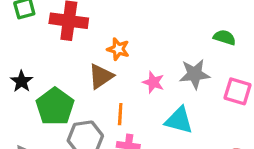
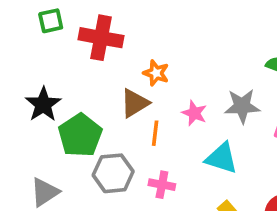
black star: (22, 81) -> (43, 104), size x1.4
orange line: (120, 114) -> (155, 133), moved

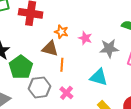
brown triangle: (135, 103) -> (50, 49), turned 48
pink star: (194, 113) -> (85, 38), moved
pink cross: (162, 185) -> (66, 93), turned 32

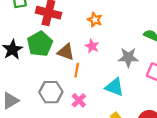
orange star: (61, 32) -> (95, 20), moved
pink star: (85, 38) -> (92, 46), moved
green pentagon: (21, 67) -> (40, 44), moved

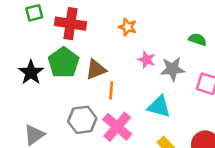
pink star: (92, 46) -> (147, 60), moved
brown triangle: (66, 52) -> (96, 69), turned -36
pink cross: (79, 100) -> (117, 127), size x1.6

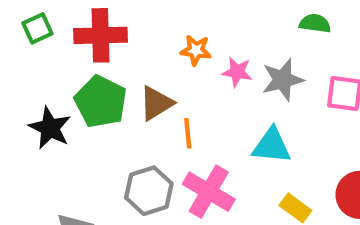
orange star: (128, 27) -> (196, 50), moved

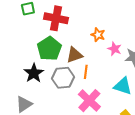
black star: (50, 128) -> (34, 73), moved
gray hexagon: (149, 191) -> (63, 78), moved

